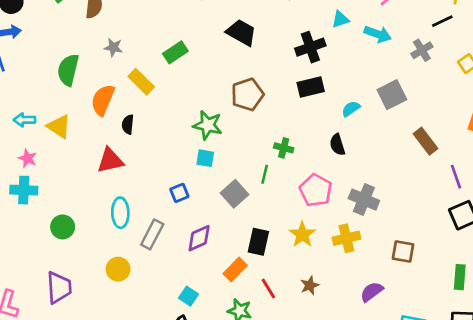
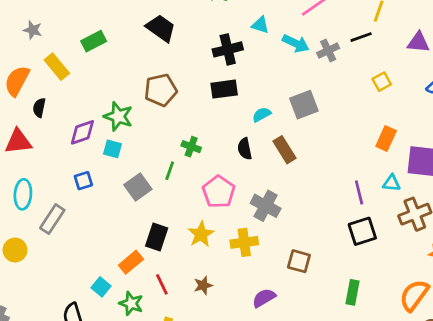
cyan triangle: (340, 19) -> (260, 25), turned 30
gray cross: (422, 50) -> (328, 51), moved
brown rectangle: (425, 141) -> (285, 150), moved
purple diamond: (199, 238) -> (82, 132), moved
cyan square: (189, 296) -> (101, 287), moved

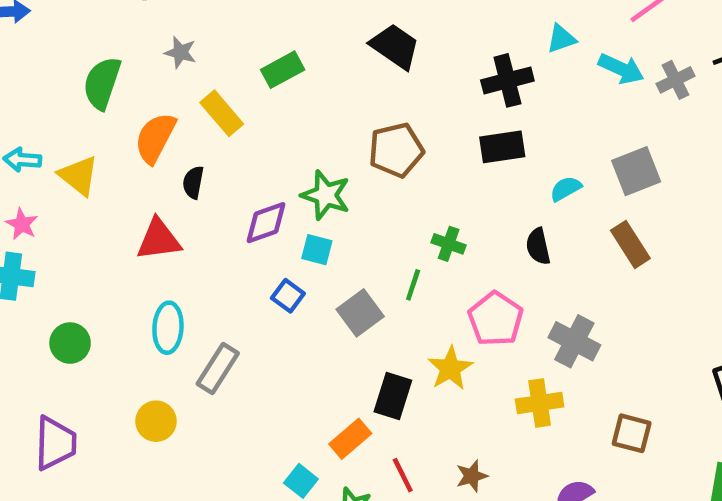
cyan triangle: (260, 25) -> (561, 39), turned -36
brown rectangle: (285, 150) -> (630, 244), moved
blue square: (83, 181) -> (288, 296), moved, turned -36
yellow star: (201, 234) -> (450, 368), moved

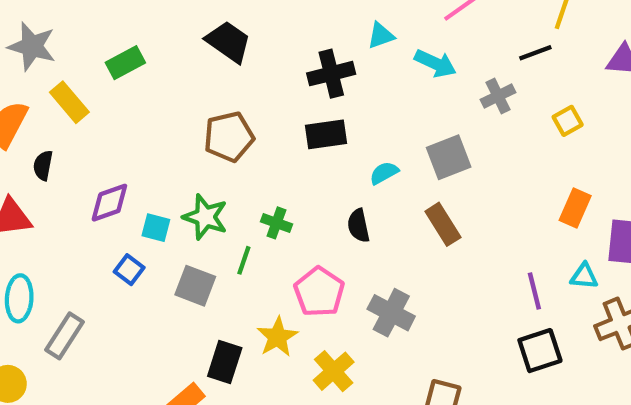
gray star: (180, 52) -> (32, 46), size x1.6
gray cross: (676, 80) -> (498, 96), moved
green star: (326, 195) -> (205, 217), moved
gray square: (360, 313) -> (195, 286), turned -33
yellow cross: (540, 403) -> (334, 371), moved, turned -33

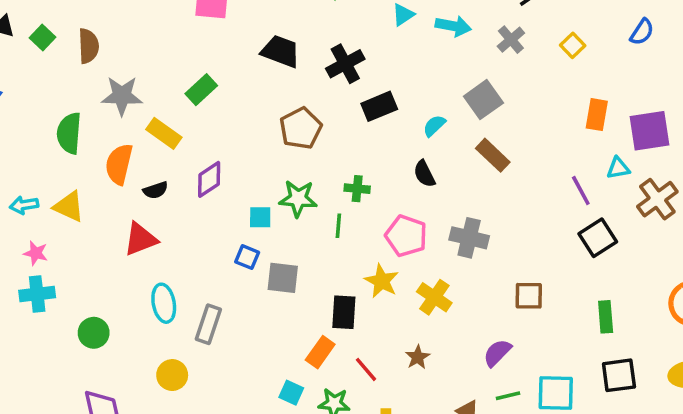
black cross: (331, 74) -> (345, 64), moved
black semicircle: (43, 165) -> (156, 190), turned -105
purple diamond: (109, 203) -> (209, 179), moved
gray square: (195, 286) -> (283, 278), moved

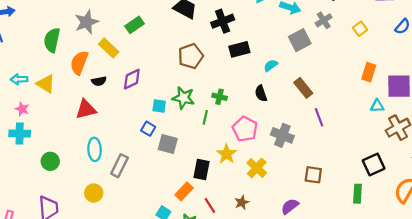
gray star: (122, 96) -> (87, 22), turned -30
gray square: (483, 100) -> (300, 40), moved
purple line: (581, 190) -> (319, 117), moved
black square: (598, 238) -> (374, 164), moved

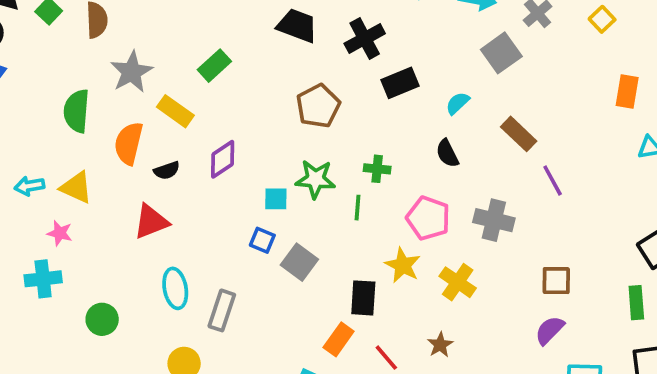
pink star: (22, 109) -> (60, 233), moved
gray square: (168, 144) -> (299, 262), turned 30
purple semicircle: (290, 206) -> (550, 330), moved

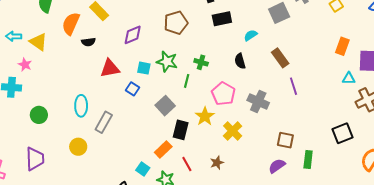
purple diamond: (223, 159) -> (133, 35), moved
red triangle: (151, 222) -> (110, 68), moved
gray square: (299, 262) -> (165, 106), moved
green rectangle: (636, 303) -> (308, 160), moved

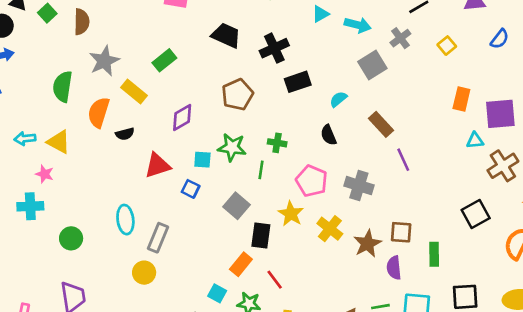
yellow circle: (78, 147) -> (144, 273), moved
brown star: (217, 163) -> (367, 244), moved, size x1.5
purple semicircle: (277, 166) -> (394, 268), turned -54

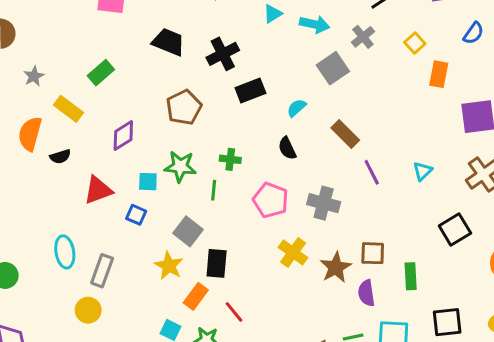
gray star: (104, 61) -> (34, 76), size x0.6
orange rectangle: (461, 99) -> (439, 74), moved
cyan triangle: (475, 140) -> (423, 171), moved, turned -36
yellow star: (291, 214) -> (169, 266), moved

